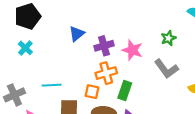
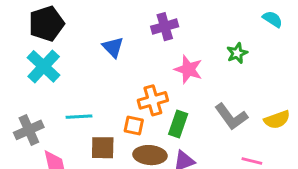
blue triangle: (77, 34) -> (113, 47), turned -35
purple cross: (104, 46) -> (165, 27), moved
cyan cross: (25, 48) -> (44, 66), size x1.6
gray L-shape: (166, 69) -> (231, 117), moved

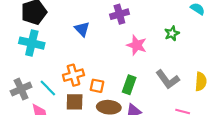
cyan cross: (44, 66) -> (32, 43), turned -30
orange cross: (153, 100) -> (73, 75), moved
cyan line: (79, 117) -> (48, 88), moved, turned 48
yellow semicircle: (277, 120) -> (201, 82), turned -66

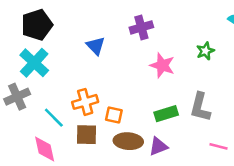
cyan cross: (32, 43) -> (34, 63), turned 30
gray L-shape: (168, 79) -> (200, 107), turned 50
green rectangle: (129, 85) -> (166, 114), moved, turned 54
gray cross: (21, 89) -> (17, 97), moved

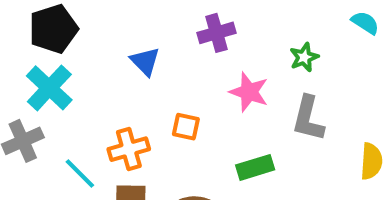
green star: (205, 51) -> (304, 57), moved
gray L-shape: (200, 107) -> (308, 118), moved
orange square: (114, 115) -> (186, 127), moved

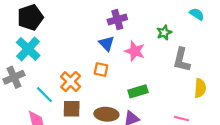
blue triangle: (145, 61) -> (106, 43), moved
gray L-shape: (308, 118) -> (182, 60), moved
orange cross: (129, 149) -> (71, 82), turned -30

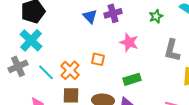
green star: (164, 33) -> (156, 16), moved
blue triangle: (106, 43) -> (90, 16), moved
cyan line: (44, 95) -> (46, 72), moved

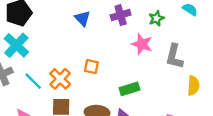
purple cross: (113, 13) -> (121, 15), moved
pink star: (129, 42) -> (142, 44), moved

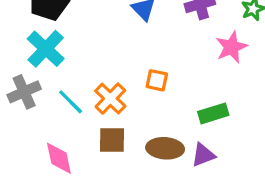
pink star: (142, 44) -> (231, 47), turned 30

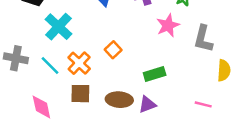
cyan cross: (46, 49) -> (58, 27), moved
orange square: (157, 80) -> (113, 50), turned 35
gray cross: (24, 92) -> (16, 58), turned 35

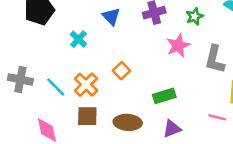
cyan cross: (58, 27) -> (78, 39), moved, size x0.6
purple triangle: (147, 104) -> (172, 129), moved
pink line: (203, 104) -> (217, 117), moved

